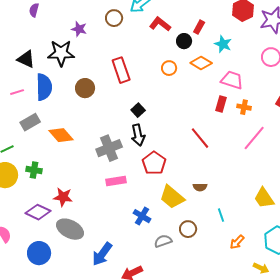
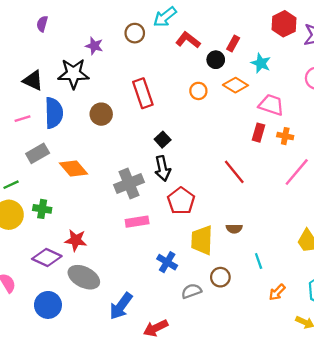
yellow trapezoid: (172, 197) -> (202, 240), turned 52

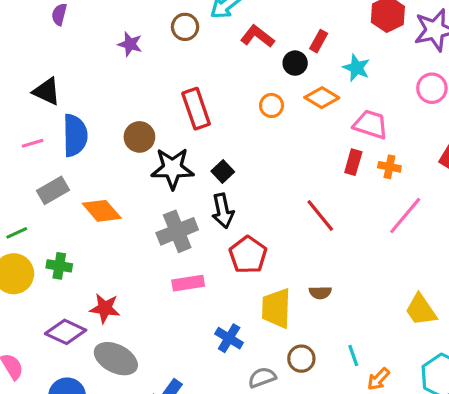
black star: (73, 74) -> (172, 168), moved
cyan line: (259, 261) -> (353, 355), moved

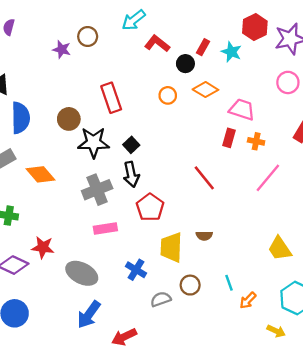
brown circle: (185, 27) -> (88, 37), moved
cyan star: (356, 68) -> (231, 52), moved
gray ellipse: (116, 359) -> (82, 273), moved

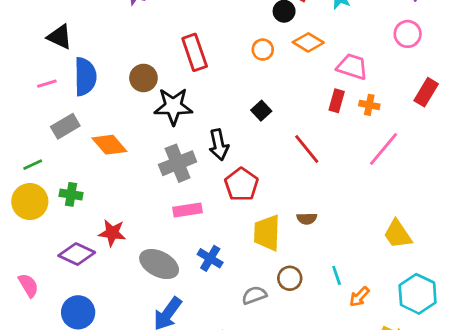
black square: (131, 145) -> (261, 111), moved
blue cross: (136, 270) -> (210, 258), moved

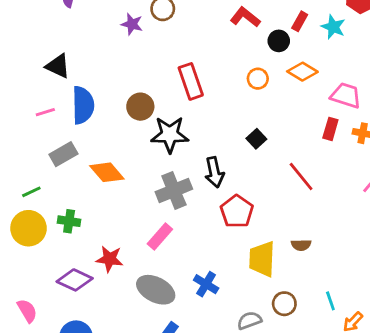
pink rectangle: (187, 210) -> (160, 237), moved, turned -40

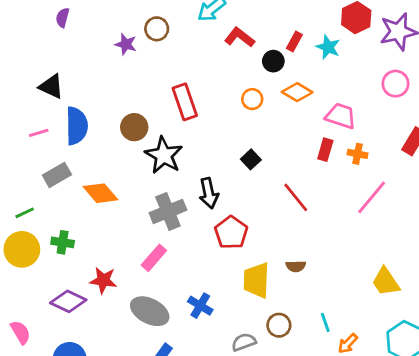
black star: (170, 135) -> (164, 155), turned 30

